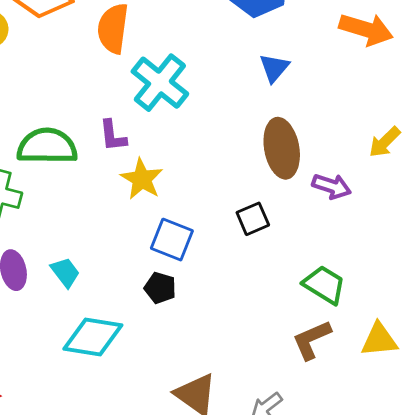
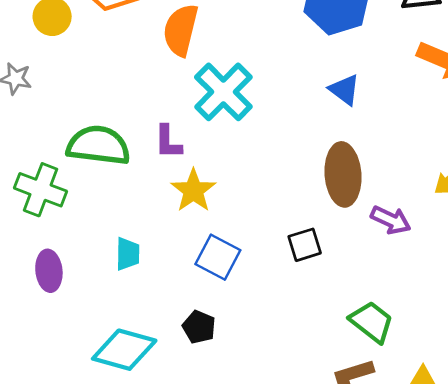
blue triangle: (274, 68) -> (345, 90), turned -40
cyan trapezoid: (65, 272) -> (128, 254), moved, turned 32
black pentagon: (160, 288) -> (199, 327), moved

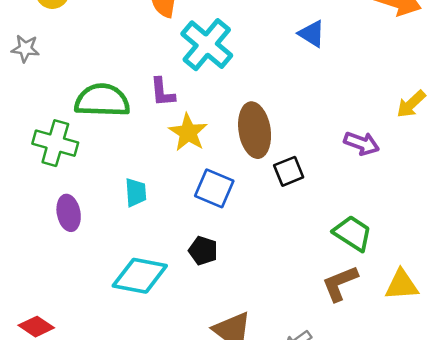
brown ellipse: (343, 174) -> (255, 130), moved

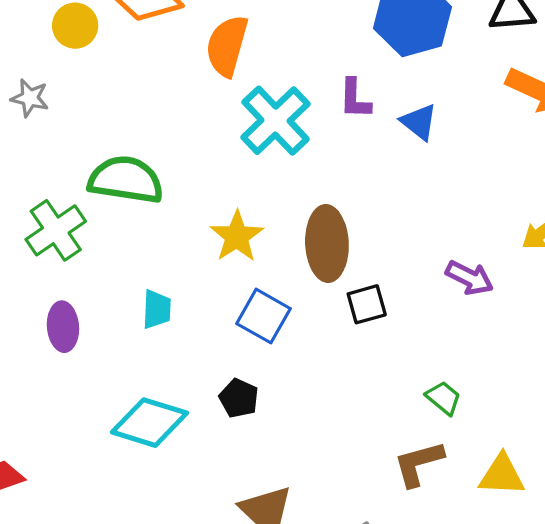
purple L-shape: (162, 92) -> (355, 99), moved
green cross: (55, 143) -> (56, 230), turned 33
green trapezoid: (353, 233) -> (444, 398), size x0.7

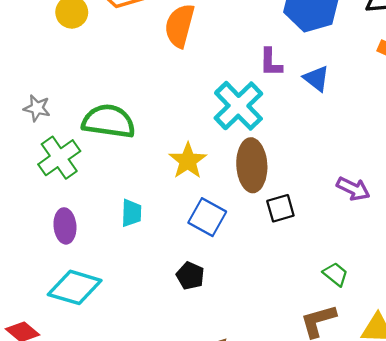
gray star: (30, 98) -> (37, 108), moved
cyan cross: (276, 121) -> (238, 106), moved
cyan diamond: (149, 423) -> (75, 287), moved

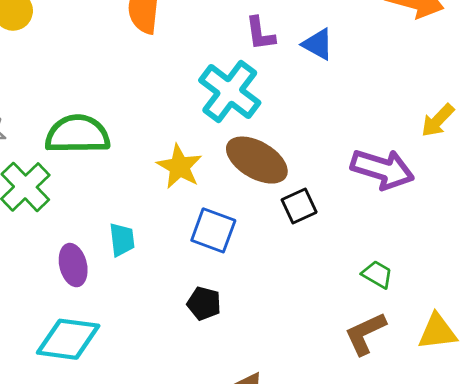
brown ellipse: (252, 165) -> (257, 160), turned -48
purple arrow: (353, 189) -> (382, 169), size x1.5
purple ellipse: (65, 226) -> (73, 265), moved

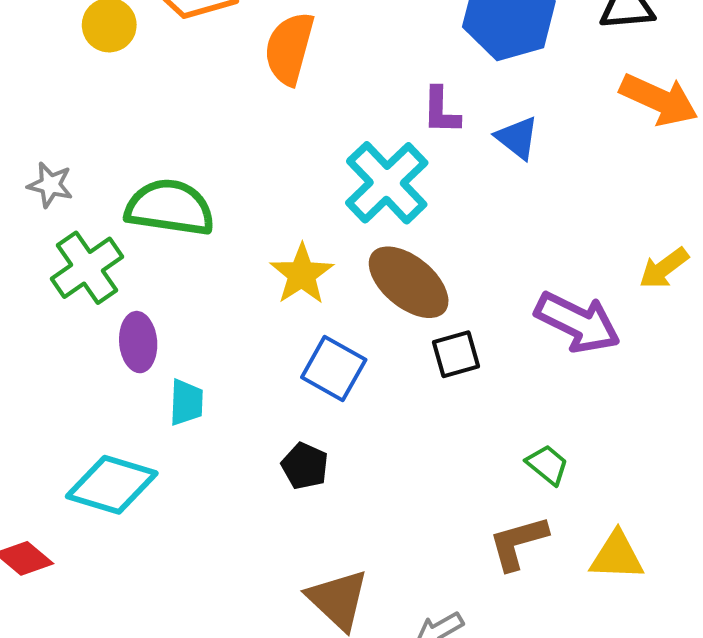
cyan trapezoid: (122, 240) -> (186, 402), moved
purple ellipse: (73, 265) -> (138, 342), moved

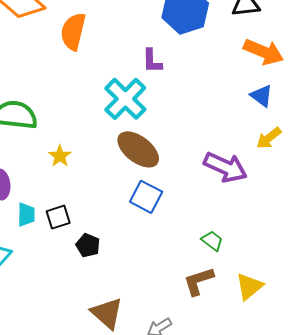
blue triangle: (517, 138) -> (262, 96), moved
yellow star: (302, 274) -> (60, 156), moved, size x0.7
black square: (456, 354) -> (58, 217), moved
blue square: (334, 368) -> (146, 197), moved
yellow triangle: (617, 556) -> (249, 286), turned -40

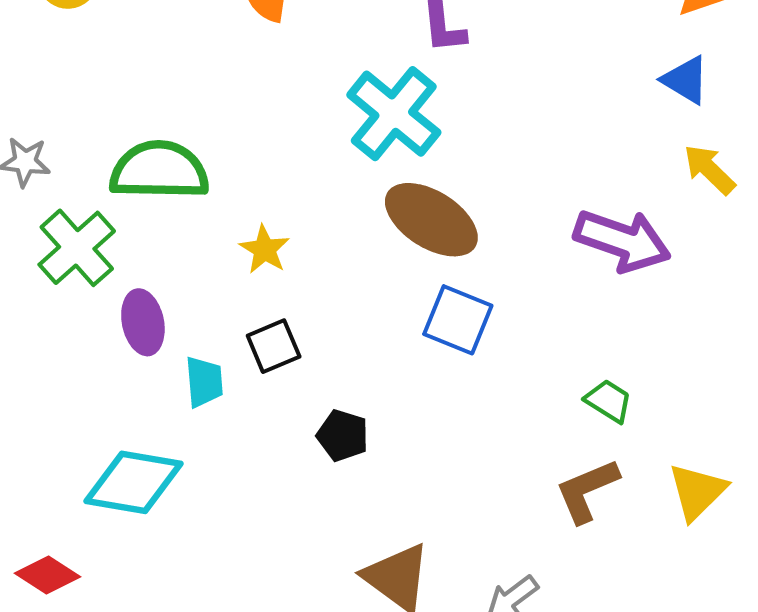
yellow arrow: (269, 138) -> (709, 169), turned 88
black square: (58, 217) -> (274, 346), moved

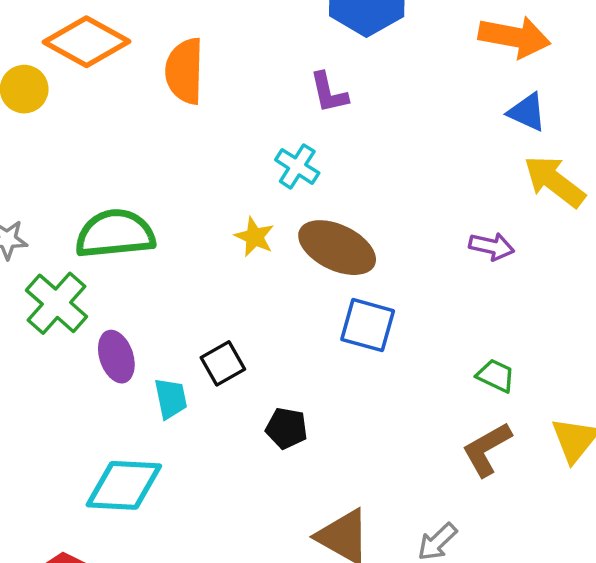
cyan cross: (394, 114) -> (297, 166), size x0.6
yellow arrow: (709, 169) -> (554, 181), size x1.4
purple arrow: (622, 241) -> (492, 246), size x0.6
yellow star: (265, 249) -> (254, 237), moved

